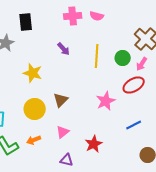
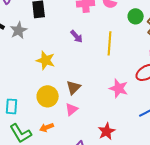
green circle: (123, 58) -> (136, 16), moved
pink star: (106, 101) -> (119, 88), turned -30
pink triangle: (63, 132) -> (72, 109), moved

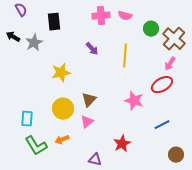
yellow star: (46, 60) -> (61, 73), turned -30

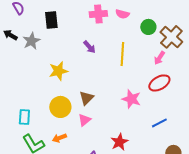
pink arrow: (170, 64) -> (159, 58), moved

